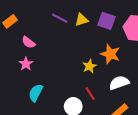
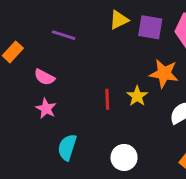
purple line: (60, 18) -> (64, 35), moved
yellow triangle: (82, 20) -> (119, 20), moved
red line: (90, 94) -> (107, 99), moved, turned 40

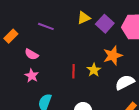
purple square: (150, 27) -> (105, 24), turned 30
orange star: (164, 74) -> (113, 56), turned -30

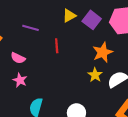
yellow star: (94, 70) -> (95, 75), moved
red line: (73, 71) -> (57, 46), moved

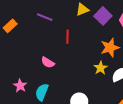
pink semicircle: (18, 58) -> (48, 62), moved
pink star: (20, 80) -> (20, 86), moved

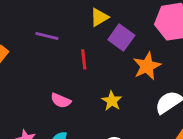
purple square: (103, 16) -> (121, 37), moved
yellow star: (101, 68) -> (112, 101), moved

